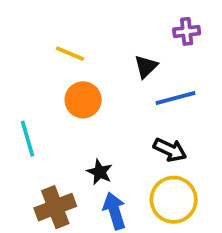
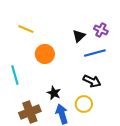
purple cross: (187, 31) -> (101, 30), moved, turned 32
yellow line: (70, 54) -> (26, 29), moved
yellow circle: (174, 200) -> (84, 104), moved, size x0.7

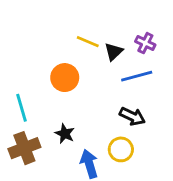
yellow line: (26, 29) -> (88, 42), moved
black star: (54, 93) -> (65, 134), moved
brown cross: (30, 112) -> (24, 148), moved

